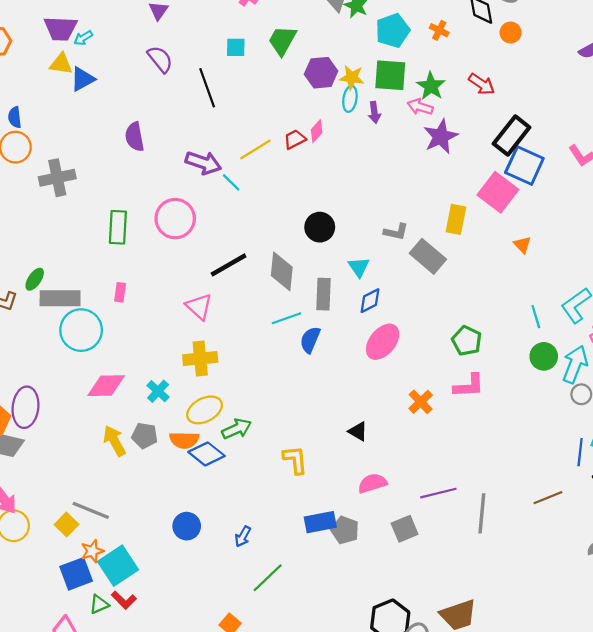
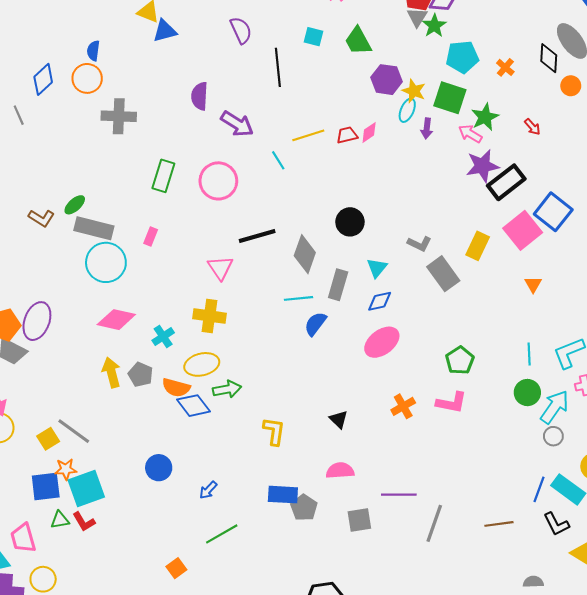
green trapezoid: (282, 41) -> (358, 41), turned -72
red arrow: (482, 84) -> (532, 127), size x0.7
black rectangle: (512, 136) -> (506, 182), moved
purple arrow: (203, 163) -> (237, 124), moved

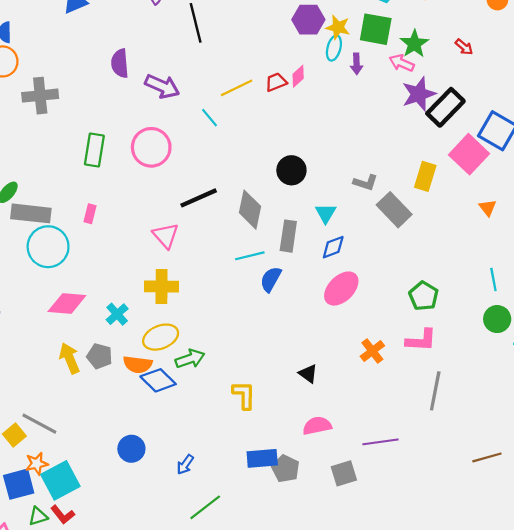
gray line: (434, 523) -> (435, 391), moved

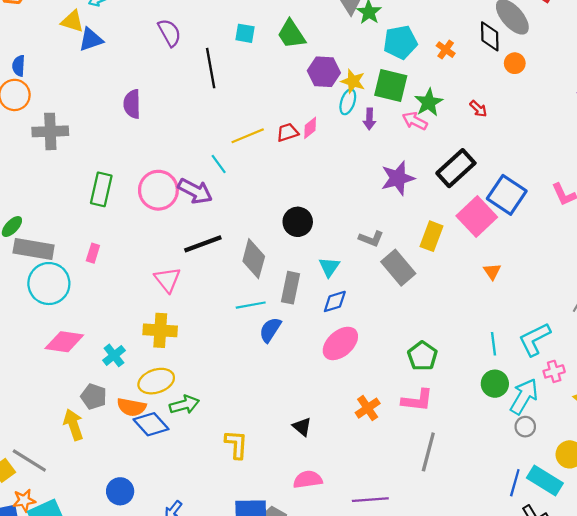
purple arrow: (162, 86) -> (195, 191), moved
purple star: (419, 94) -> (398, 178), moved
yellow arrow: (69, 358) -> (73, 425), moved

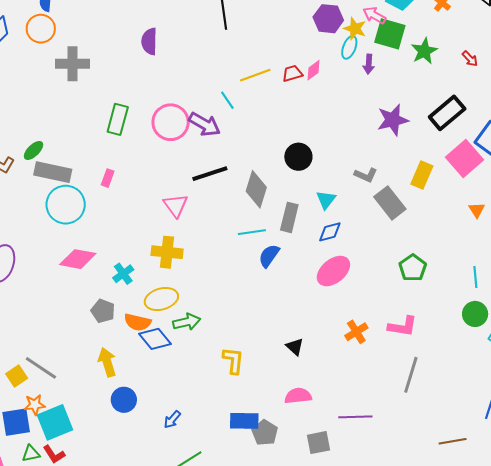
pink arrow: (415, 121) -> (374, 15), moved
green pentagon: (422, 356) -> (413, 268), moved
yellow arrow: (73, 425) -> (107, 362), moved

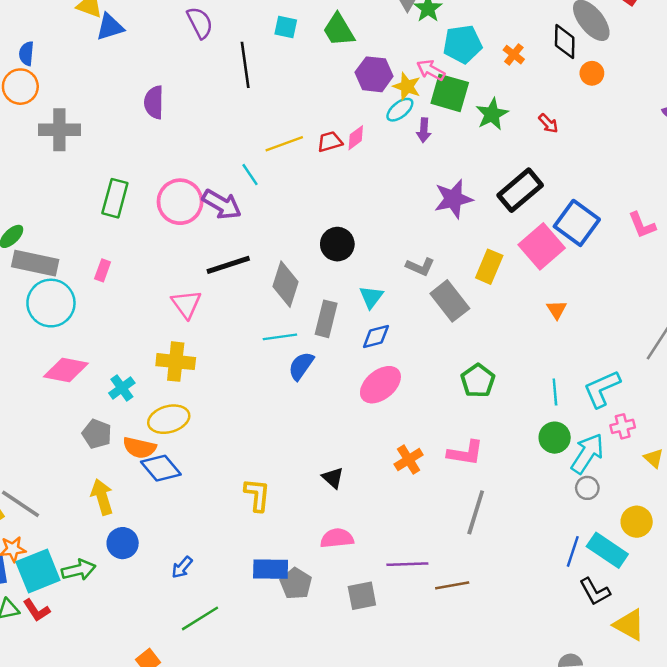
cyan ellipse: (349, 47) -> (400, 110), turned 30
green arrow: (187, 322) -> (79, 570), moved
brown line: (453, 441) -> (452, 585), moved

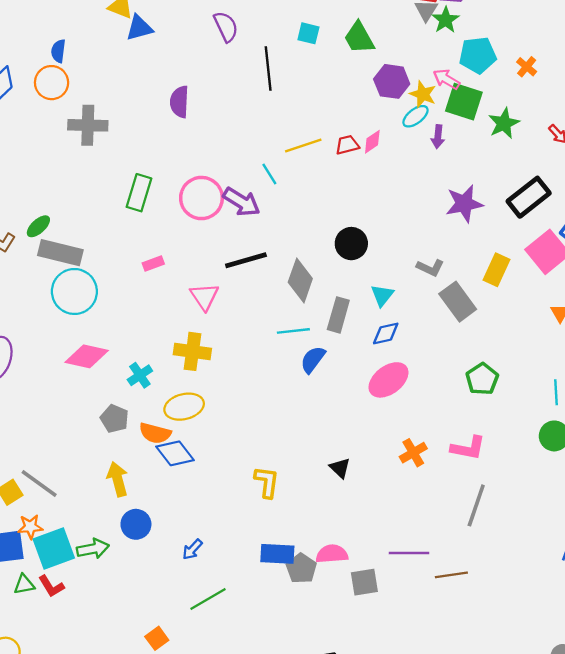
pink rectangle: (103, 270) -> (153, 264), moved, turned 48
pink semicircle: (337, 538) -> (332, 554), moved

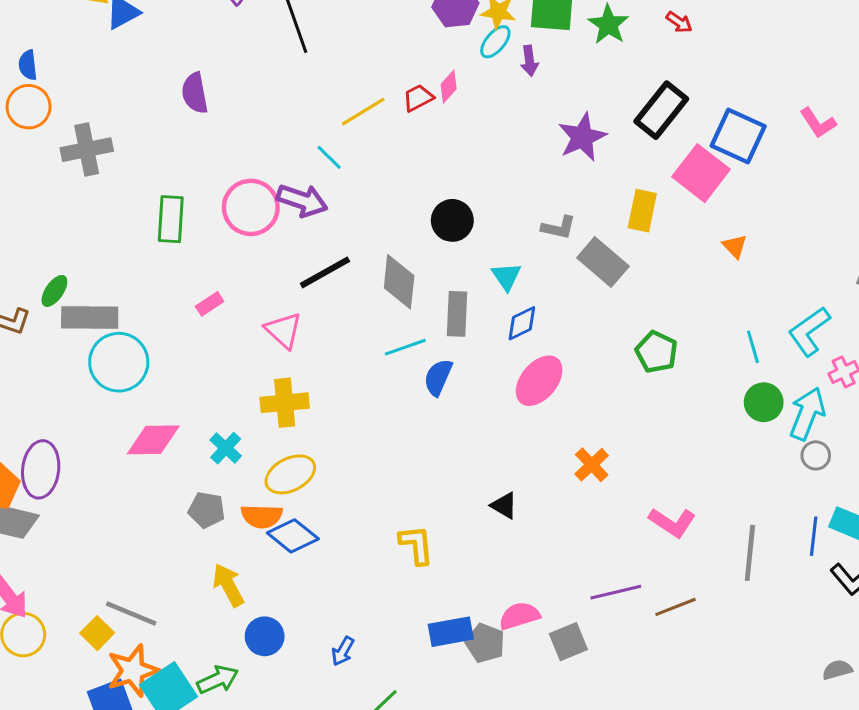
pink L-shape: (468, 448) -> (672, 522), moved, turned 36
gray line: (476, 505) -> (750, 553), moved
orange star: (30, 527) -> (133, 671), size x1.6

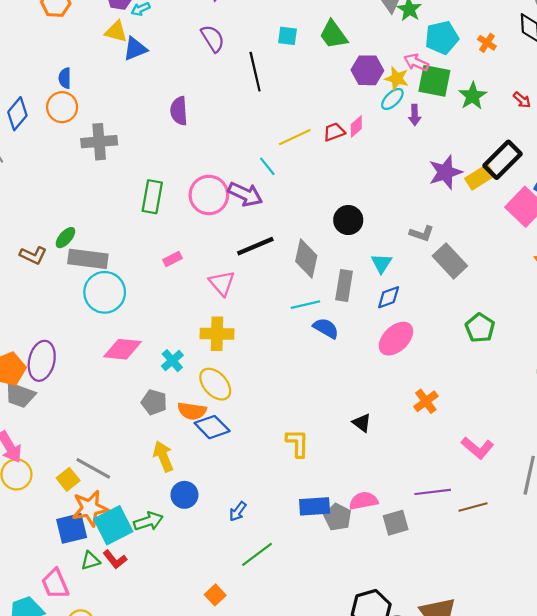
yellow rectangle: (642, 211) -> (480, 177), moved, turned 40
blue semicircle: (438, 377) -> (326, 328), turned 90
yellow ellipse: (290, 474) -> (215, 384), turned 68

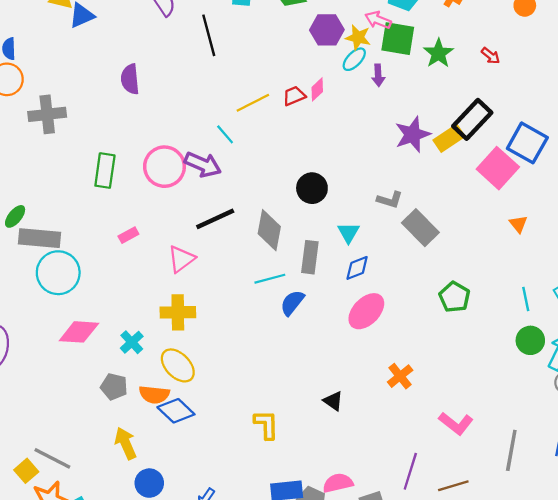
pink triangle: (222, 283) -> (181, 259), turned 36
blue semicircle: (326, 328) -> (292, 303), turned -80
purple line: (433, 492) -> (410, 471), turned -64

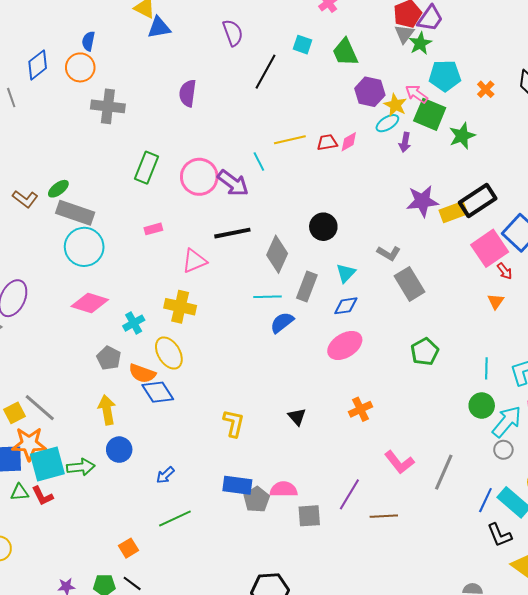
black line: (209, 35) -> (266, 72), turned 30
red arrow: (491, 56) -> (505, 271), moved
gray line: (511, 450) -> (444, 472), moved

